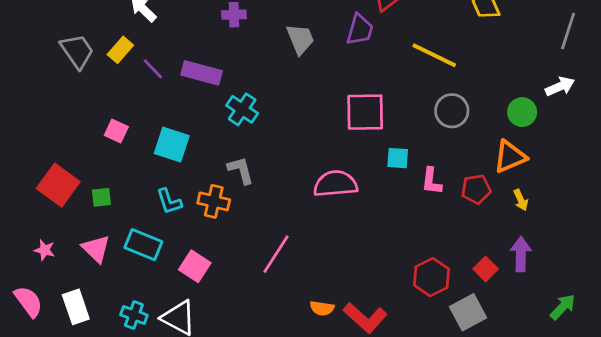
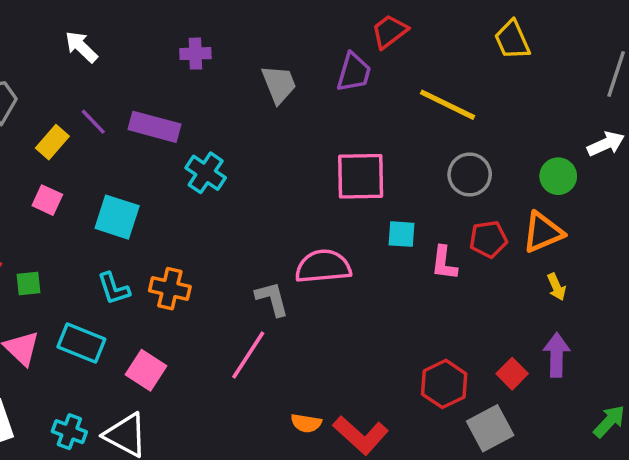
yellow rectangle: (120, 50) -> (52, 142), moved
gray L-shape: (241, 170) -> (272, 299), moved
red pentagon: (476, 189) -> (488, 239), moved

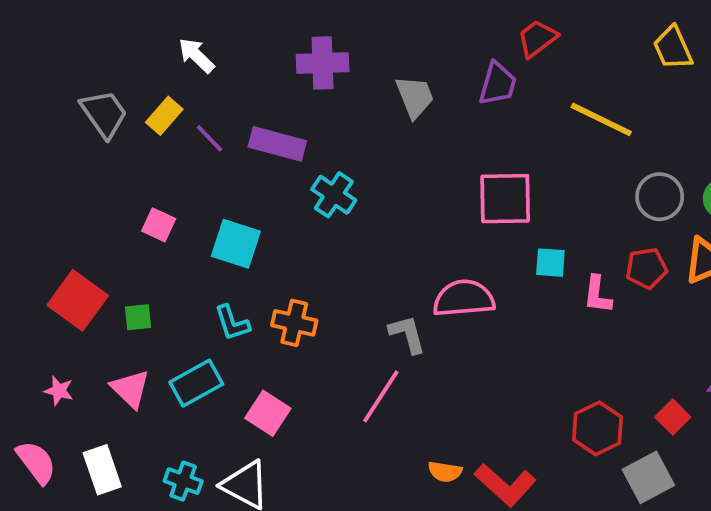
purple cross: (195, 54) -> (323, 63), size x1.5
yellow rectangle: (52, 142) -> (164, 116), moved
gray circle: (470, 174) -> (660, 197), moved
cyan rectangle: (81, 343) -> (196, 383), turned -51

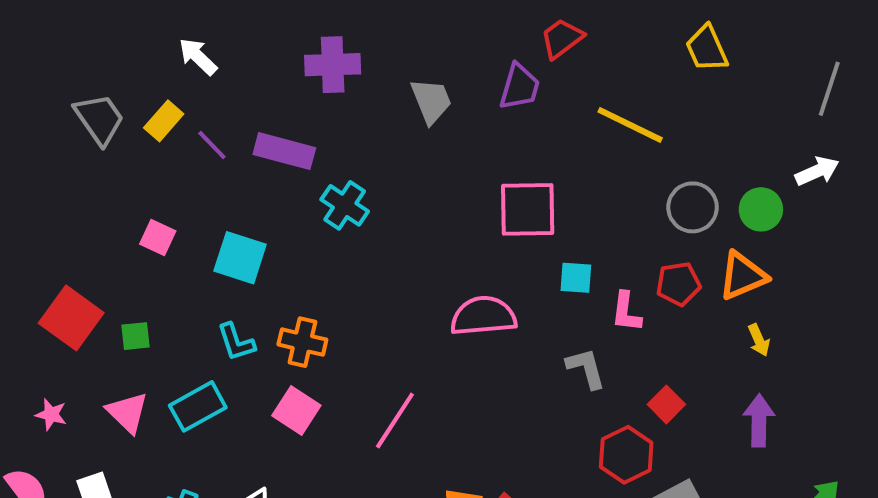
gray L-shape: (407, 334) -> (586, 368), moved
pink square: (268, 413) -> (296, 410), moved
red square: (673, 417) -> (666, 404), moved

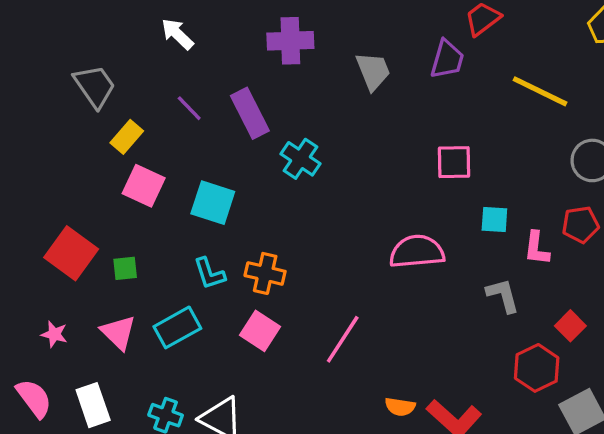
yellow rectangle: (164, 121) -> (127, 137), moved
purple rectangle: (284, 151) -> (250, 113), turned 48
pink square: (528, 209) -> (454, 162), size x0.7
pink square: (158, 238) -> (144, 186), size x1.4

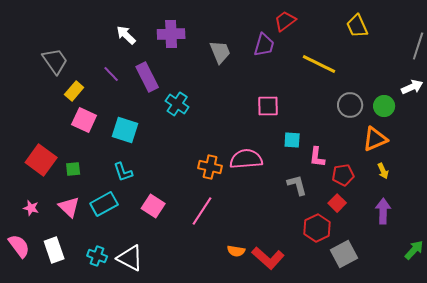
white arrow: (177, 34) -> (126, 35), moved
red pentagon: (580, 225) -> (343, 175), moved
orange cross: (265, 273) -> (210, 167), moved

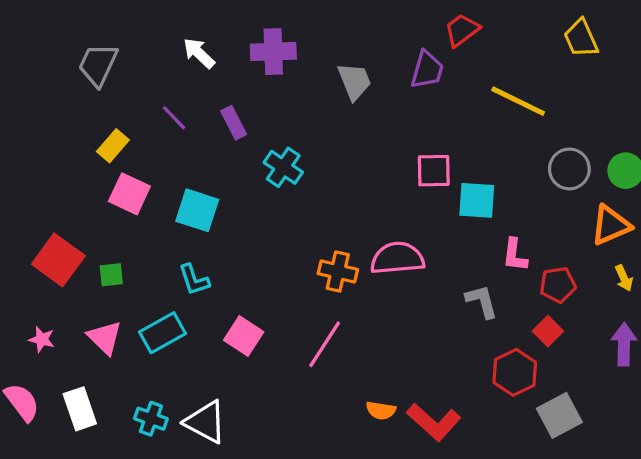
gray trapezoid: (55, 61) -> (98, 65), moved, turned -120
purple rectangle: (147, 77) -> (234, 123), size x0.7
cyan square: (292, 140) -> (477, 200), moved, size x1.4

